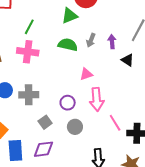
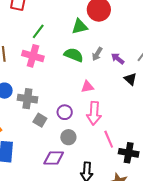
purple arrow: (112, 42) -> (118, 59), turned -56
gray square: (45, 122) -> (40, 120), moved, turned -32
purple diamond: (43, 149) -> (54, 158), moved

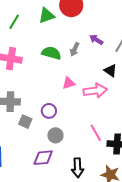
green triangle: (80, 26) -> (47, 16), moved
green line: (38, 31) -> (14, 22), moved
purple arrow: (118, 59) -> (96, 40), moved
pink arrow: (94, 113) -> (95, 91), moved, turned -95

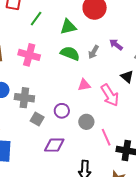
green triangle: (47, 16) -> (68, 27), moved
pink arrow: (95, 91) -> (110, 95), turned 60
gray circle: (55, 135) -> (86, 122), moved
purple diamond: (43, 158) -> (54, 145), moved

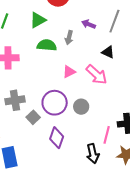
purple circle: (62, 111) -> (55, 103), size x1.6
gray square: (37, 119) -> (33, 117), turned 32
pink line: (106, 137) -> (107, 135), moved, turned 54
purple diamond: (54, 145) -> (57, 138), turned -55

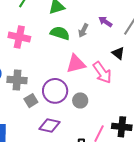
pink triangle: (69, 72) -> (76, 64), size x1.5
purple diamond: (57, 138) -> (50, 126), turned 70

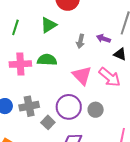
purple arrow: (105, 22) -> (103, 39), moved
green semicircle: (60, 33) -> (47, 60), moved
pink triangle: (76, 64) -> (82, 75), turned -45

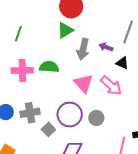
green triangle: (49, 25) -> (65, 30), moved
gray arrow: (81, 41) -> (83, 49), size x1.5

